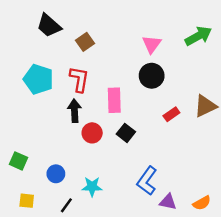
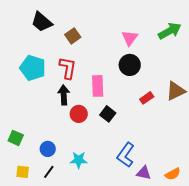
black line: (66, 205) -> (49, 172), moved

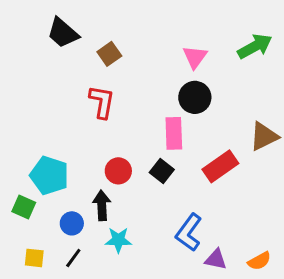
cyan pentagon: (33, 68) -> (49, 175), moved
pink rectangle: (98, 86) -> (174, 133), moved
black arrow: (64, 95) -> (102, 205), moved
red rectangle: (147, 98) -> (220, 166), moved, size x1.6

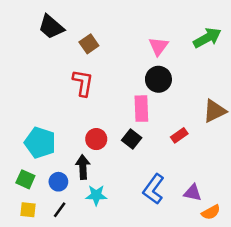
red rectangle: (220, 166) -> (179, 135), size x0.6
green square: (24, 207) -> (25, 179), moved
purple triangle: (216, 259) -> (193, 193), moved

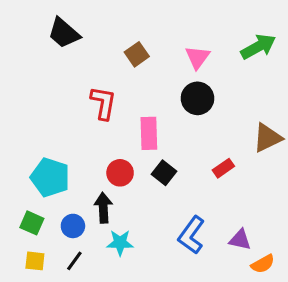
brown square: (89, 44) -> (137, 54), moved
pink rectangle: (141, 109) -> (149, 133), moved

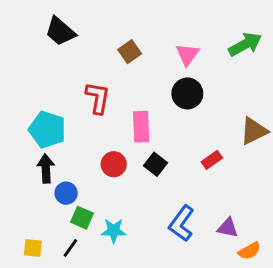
cyan pentagon: (50, 177) -> (47, 130), moved
black arrow: (103, 208) -> (46, 169), moved
green square: (32, 223) -> (82, 218), moved
blue circle: (73, 226) -> (66, 193), moved

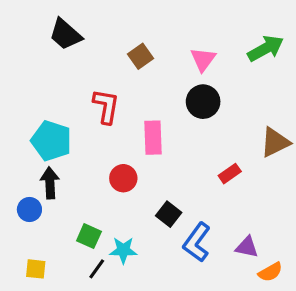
black square: (156, 164) -> (169, 214), moved
blue circle: (66, 193) -> (29, 210), moved
black line: (70, 248) -> (97, 269), moved

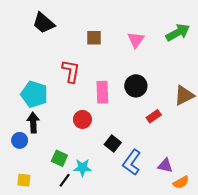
brown square: (141, 56) -> (94, 38), turned 35
black circle: (203, 102) -> (136, 86), moved

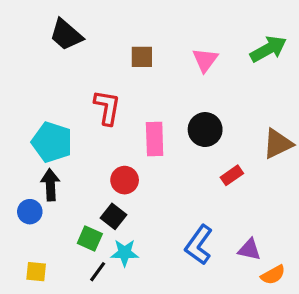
black square: (113, 144) -> (114, 216), moved

